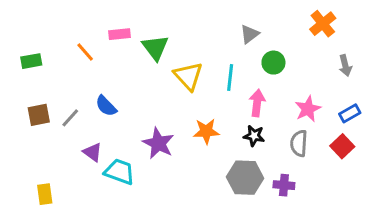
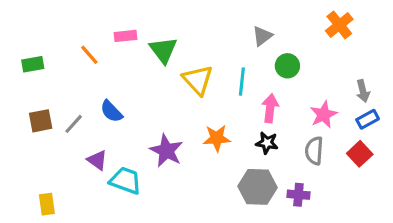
gray arrow: (345, 66) -> (363, 91), moved

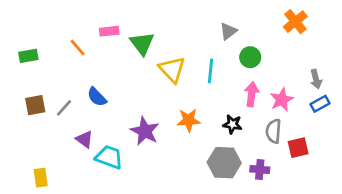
pink arrow: (270, 108) -> (252, 94), moved
red square: (360, 154) -> (298, 148), moved, turned 30

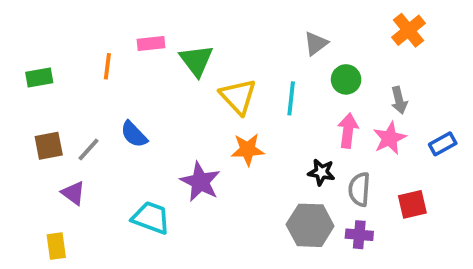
orange line: (78, 48) -> (107, 66), turned 48
gray arrow: (316, 79) -> (399, 100), moved
orange star: (189, 120) -> (248, 150), moved
gray semicircle: (273, 131) -> (359, 189), moved
purple triangle: (85, 139) -> (73, 193), moved

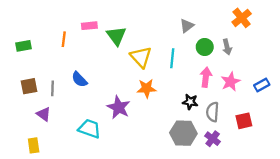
gray arrow: (399, 100) -> (227, 47), moved
gray line: (88, 150) -> (53, 88), turned -40
purple cross: (359, 235) -> (213, 139), turned 32

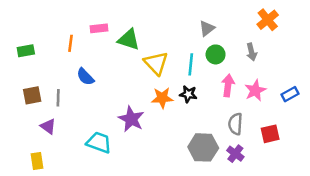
green triangle: (116, 36) -> (129, 40), turned -35
green circle: (205, 47) -> (216, 54), moved
blue semicircle: (79, 79) -> (85, 77), moved
black star: (190, 102) -> (188, 94), moved

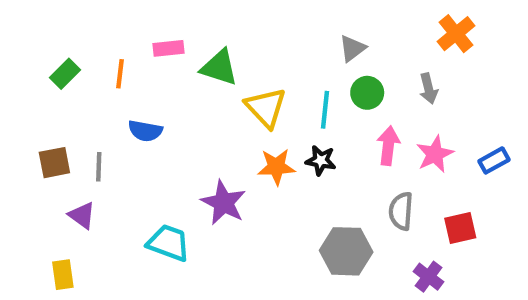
green rectangle: (26, 51) -> (65, 74), moved, turned -35
blue semicircle: (85, 77) -> (145, 131), turned -36
purple cross: (235, 154) -> (428, 277), moved

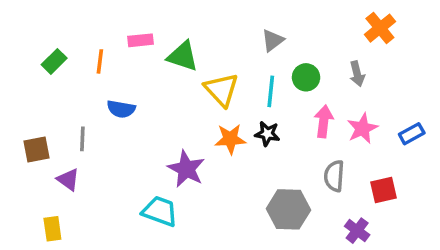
gray triangle: (352, 48) -> (273, 40), moved
brown square: (54, 163) -> (37, 150), moved
cyan trapezoid: (169, 243) -> (160, 211), moved

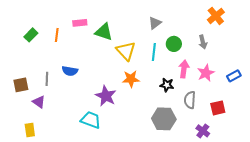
blue semicircle: (121, 109) -> (70, 71), moved
black star: (267, 134) -> (167, 85), moved

